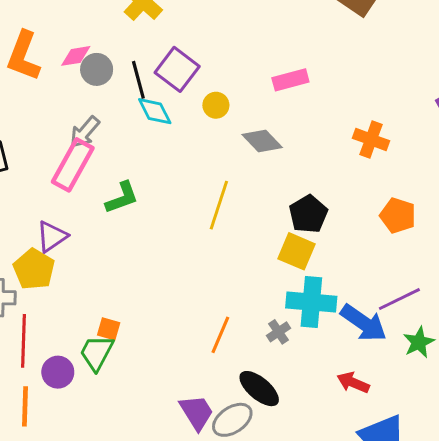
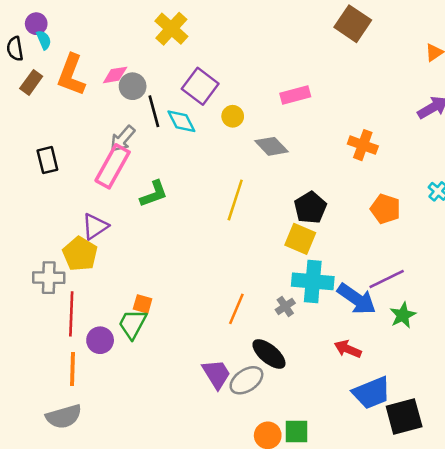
black line: (138, 80) -> (154, 111), moved

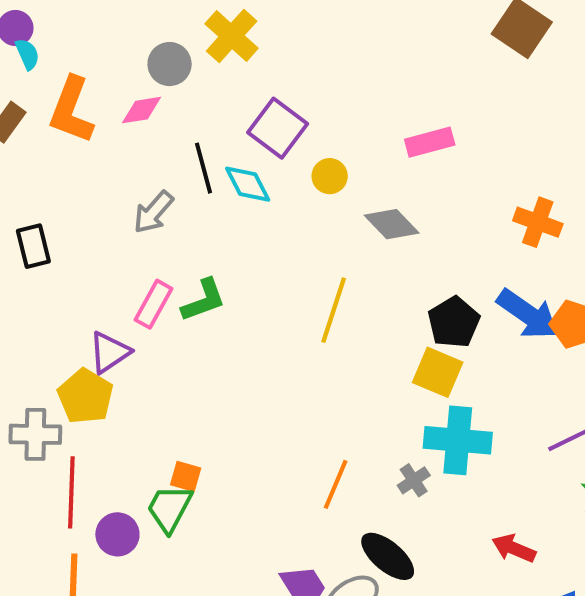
gray circle: (133, 86) -> (170, 64), moved
pink rectangle: (113, 166) -> (153, 304), moved, size x0.7
blue arrow: (357, 299) -> (528, 314), moved

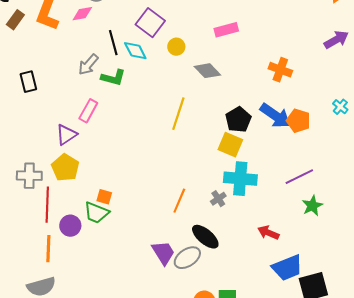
green L-shape: (204, 300) -> (113, 78), moved, turned 35
yellow pentagon: (85, 396) -> (65, 168), moved
green trapezoid: (170, 508) -> (96, 213), turned -96

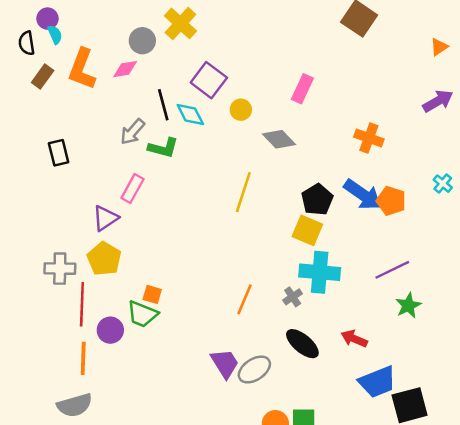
pink rectangle: (226, 30) -> (302, 89), turned -50
black ellipse: (205, 237) -> (302, 344), moved

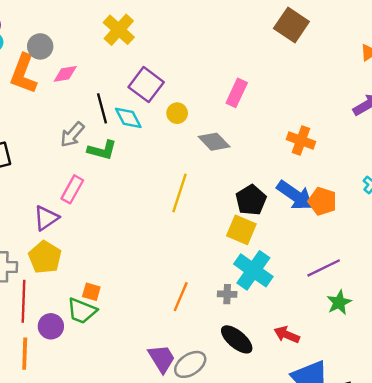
gray circle: (142, 41) -> (40, 46), moved
cyan cross: (320, 272) -> (253, 270), turned 30
gray cross: (293, 297) -> (227, 294), turned 36

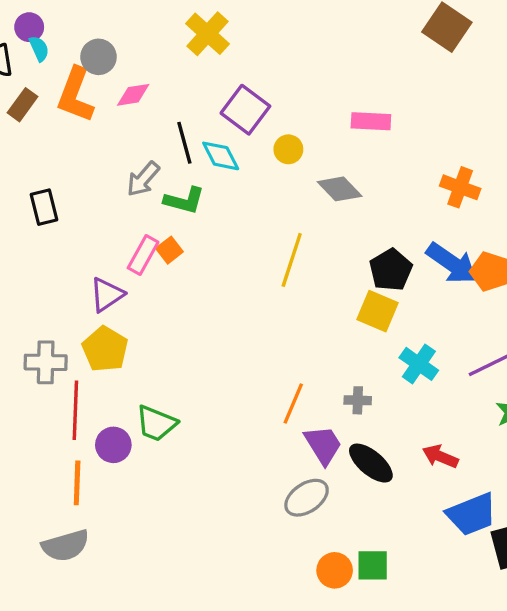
pink rectangle: (237, 93) -> (371, 121), turned 68
cyan cross: (253, 270) -> (419, 364), moved, size x0.7
orange square: (91, 292) -> (169, 250), moved, turned 36
purple trapezoid: (162, 358) -> (323, 445), moved

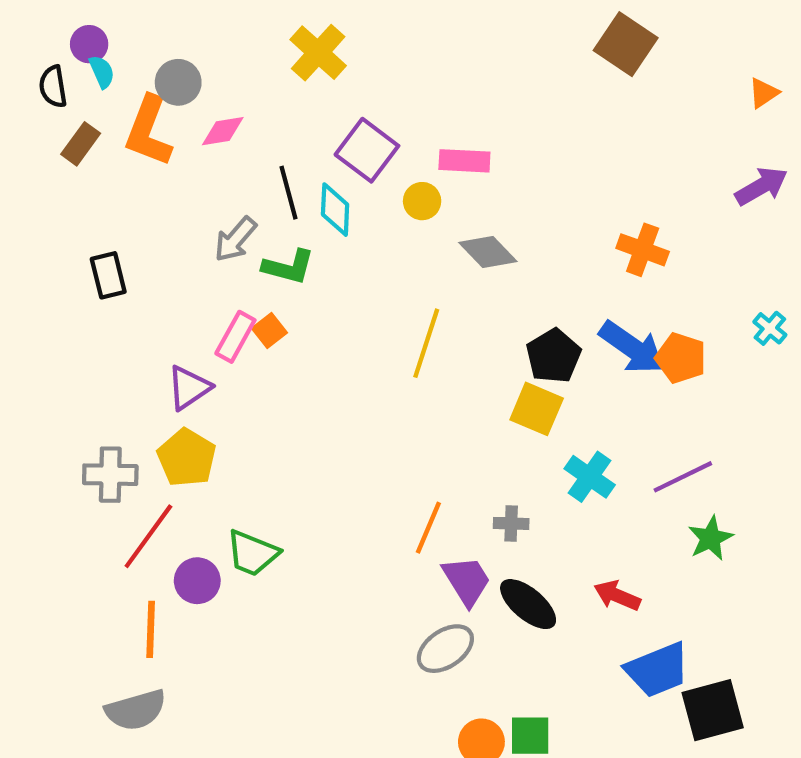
pink rectangle: (371, 121) -> (464, 161), moved
cyan diamond: (221, 156) -> (335, 210), turned 30
red line: (75, 410) -> (148, 536), turned 34

